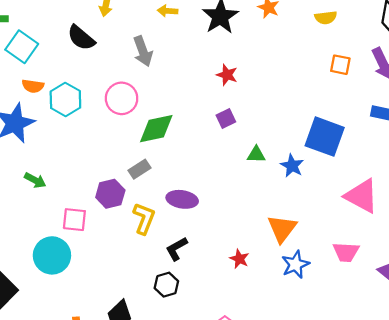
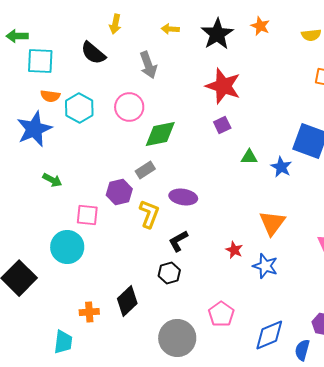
cyan square: (22, 47) -> (40, 61), turned -32
red star: (227, 75) -> (223, 86), size x1.8
blue star: (295, 264) -> (265, 266), moved, turned -30

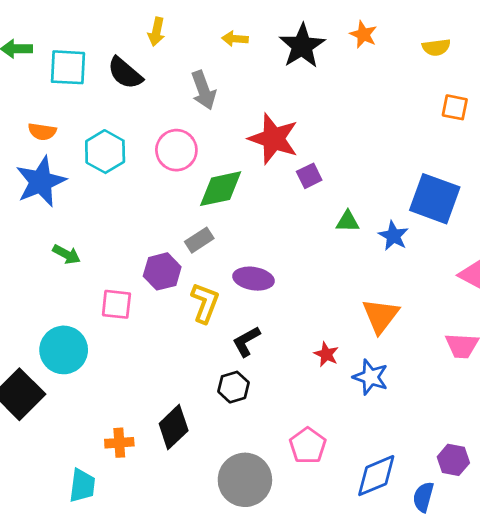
cyan square: (40, 61) -> (68, 67), moved
red star: (223, 86) -> (273, 139), moved
orange semicircle: (50, 96) -> (42, 132), moved
cyan circle: (67, 247) -> (64, 350), moved

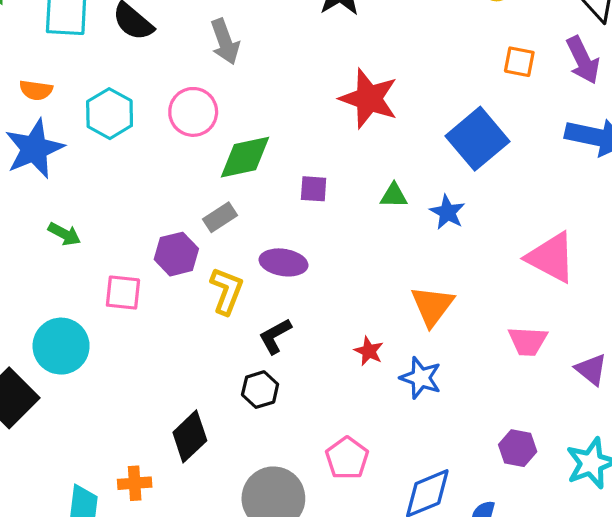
red star: (273, 139) -> (369, 99), moved
purple square: (309, 176) -> (314, 189), moved, turned 30
blue square: (435, 199) -> (478, 139), moved, turned 30
orange cross: (119, 443) -> (135, 483), moved
purple hexagon: (453, 460) -> (518, 448), moved

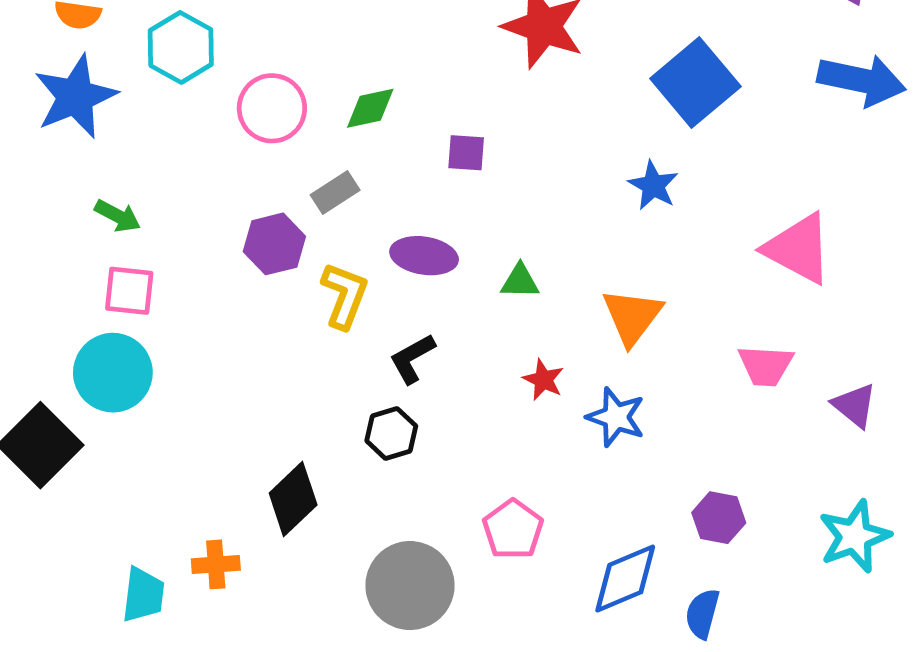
pink circle: (193, 112) -> (272, 108), moved
green diamond: (245, 157) -> (370, 108), size x0.7
green triangle: (394, 196) -> (520, 281), moved
pink square: (123, 293) -> (129, 291), moved
purple hexagon: (518, 448) -> (719, 518), moved

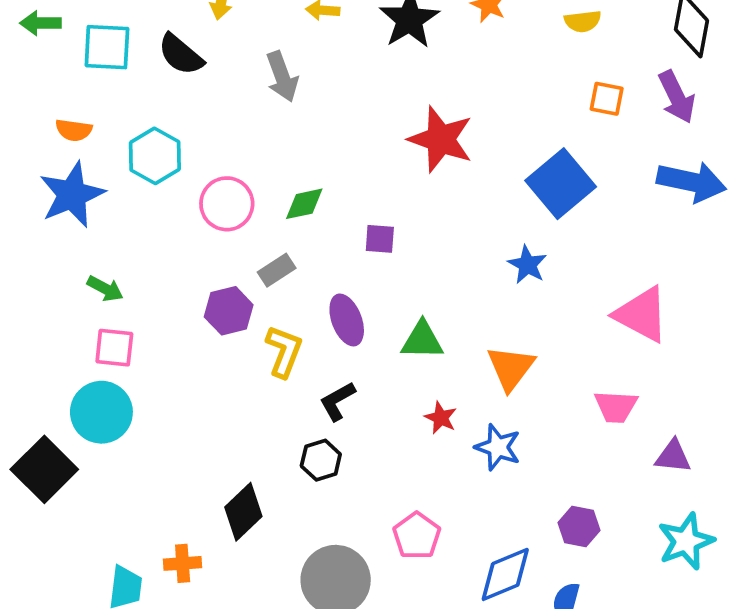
purple ellipse: (424, 256) -> (347, 320), turned 60
green triangle: (520, 281) -> (422, 340), size x1.4
purple triangle: (854, 405) -> (673, 456), moved, turned -33

